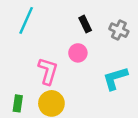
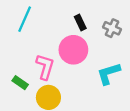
pink circle: (78, 53) -> (73, 50), size x1.6
green rectangle: (18, 103) -> (20, 83), moved, turned -63

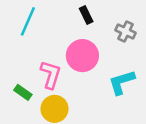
black rectangle: (80, 23) -> (86, 15), moved

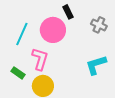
cyan line: (28, 21) -> (22, 34), moved
pink circle: (82, 56) -> (53, 30), moved

